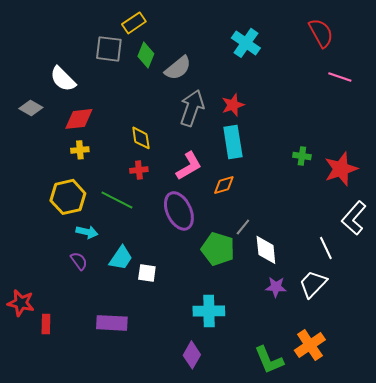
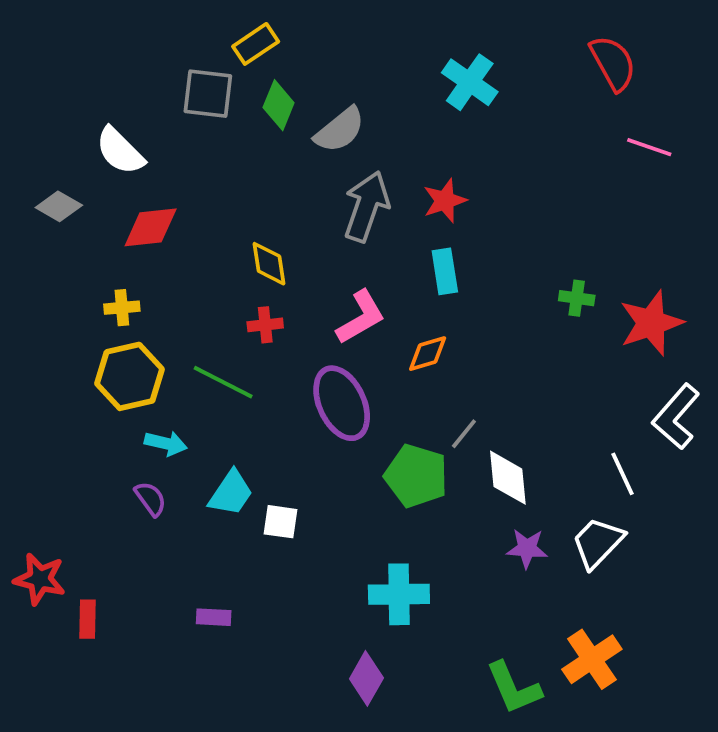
cyan rectangle: (233, 142) -> (445, 271), size x0.7
yellow cross: (80, 150) -> (122, 308), moved
purple rectangle: (112, 323) -> (214, 617), size x0.6

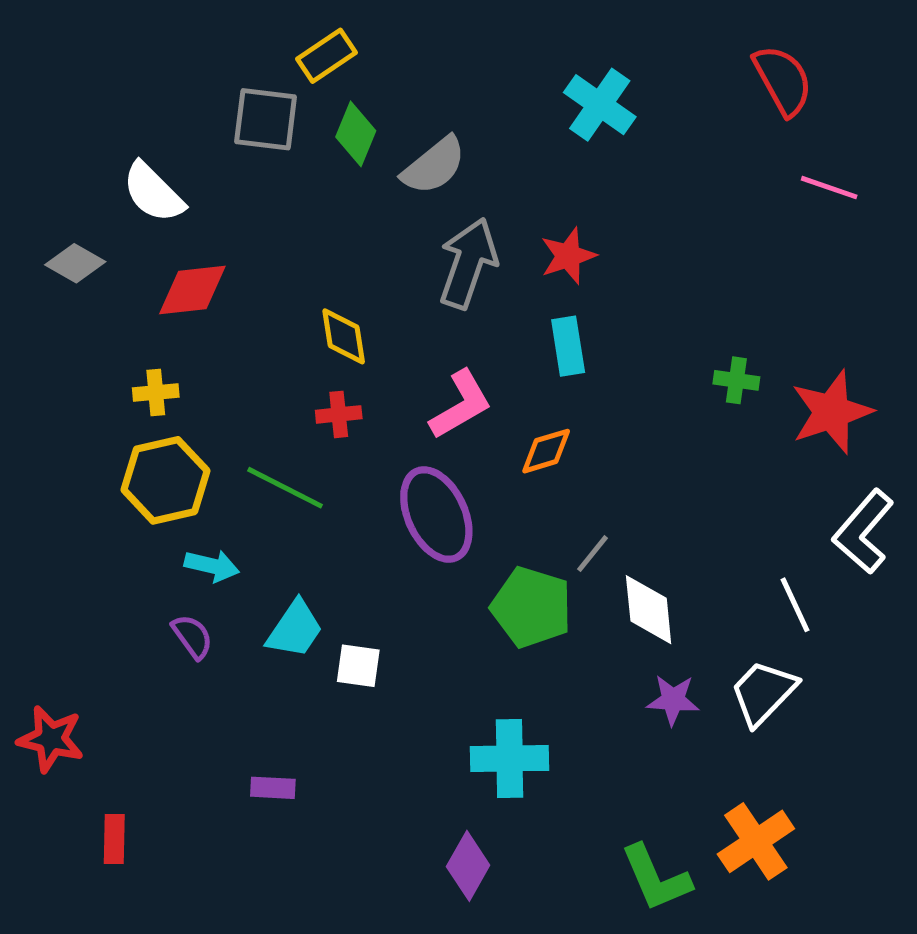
red rectangle: (87, 619) -> (114, 839), moved

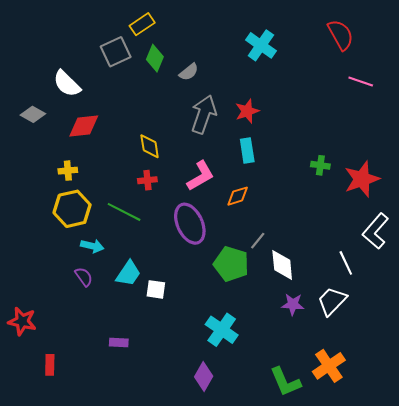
gray square: (266, 119) -> (116, 52), turned -32
gray semicircle: (434, 166) -> (189, 72), size x0.7
cyan cross: (510, 758) -> (222, 330), turned 36

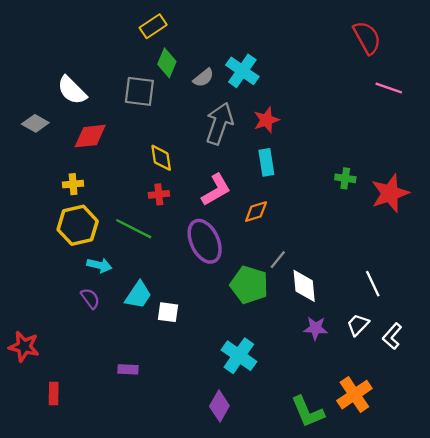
cyan cross: (261, 45) -> (242, 71), moved
gray square: (116, 52) -> (139, 91), moved, turned 32
white L-shape: (376, 231) -> (392, 336), moved, size x0.7
white trapezoid: (332, 301) -> (358, 325), size x0.7

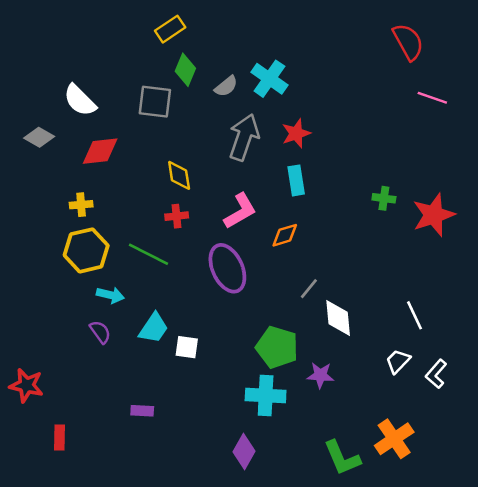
green pentagon: (249, 285) -> (277, 347), moved
purple star: (316, 328) -> (320, 375), moved
cyan cross: (239, 356) -> (266, 396), turned -32

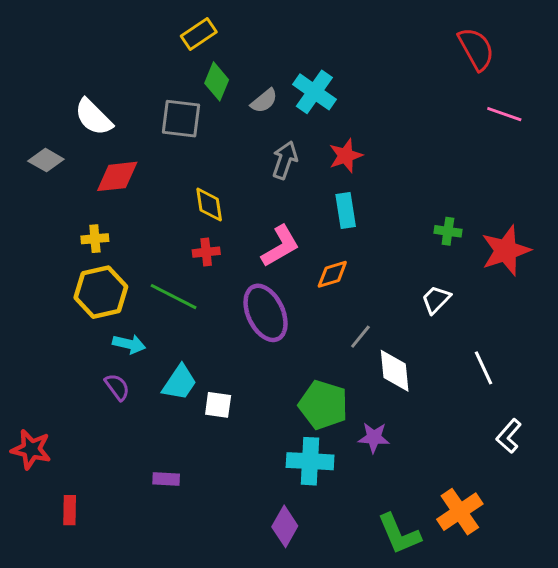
gray arrow: (244, 137) -> (285, 160), size x0.7
white trapezoid: (398, 361) -> (436, 300), moved

